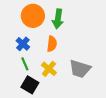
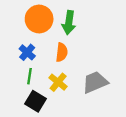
green line: (25, 64) -> (30, 76), turned 32
gray trapezoid: (80, 69) -> (95, 82), turned 140

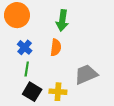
orange circle: (39, 19) -> (17, 15), moved
yellow cross: (58, 82) -> (58, 92), moved, turned -35

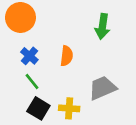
green arrow: (62, 20) -> (102, 26), moved
green line: (27, 69) -> (32, 82), turned -48

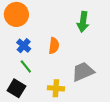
black square: (38, 108) -> (16, 88), moved

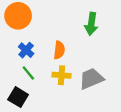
yellow cross: (56, 88) -> (62, 75), moved

